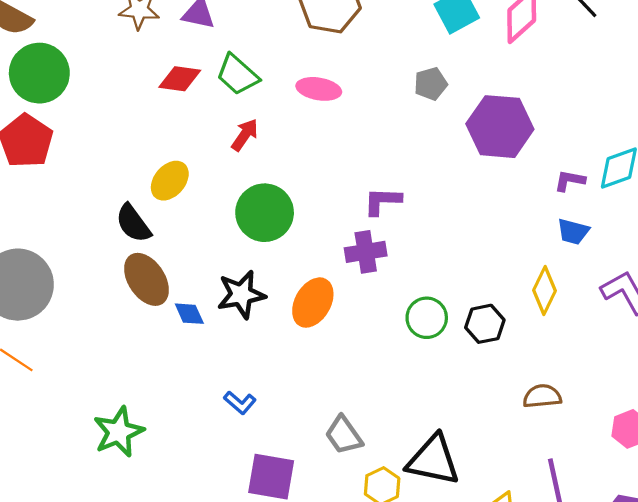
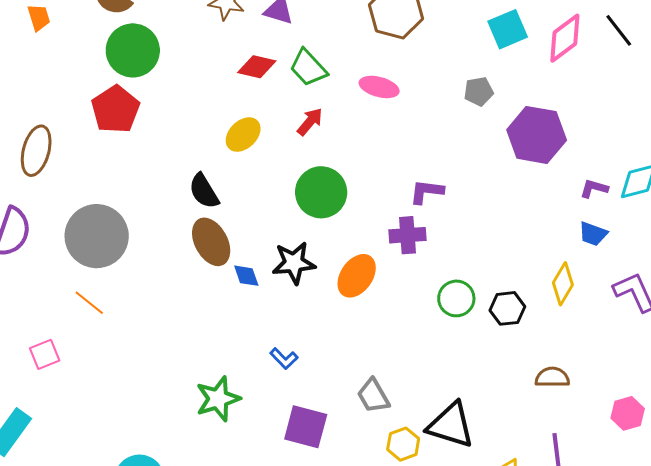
yellow ellipse: (170, 181) -> (243, 135), moved
green star: (119, 432) -> (218, 399), moved

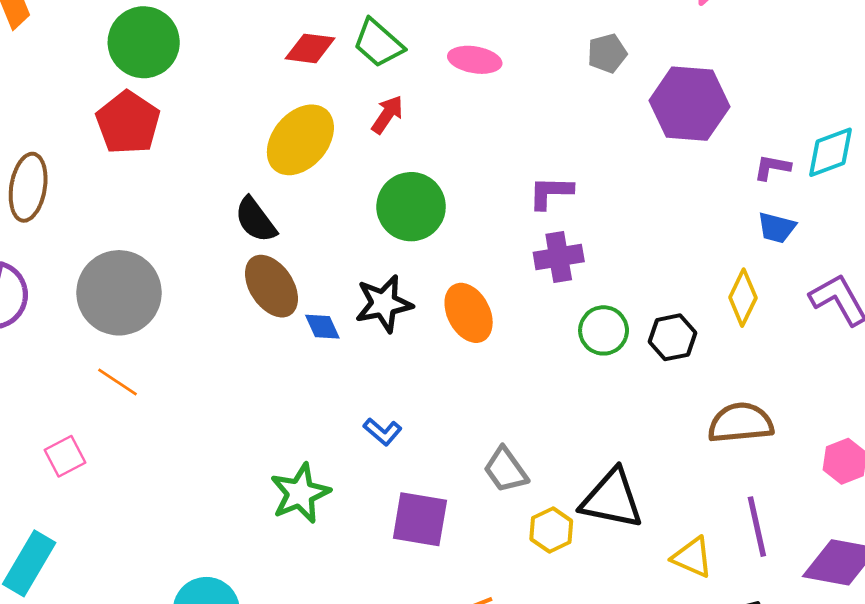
yellow ellipse: (243, 135) -> (300, 140), size x1.5
purple cross: (408, 235) -> (559, 257), moved
orange ellipse: (357, 276) -> (469, 313), turned -57
brown semicircle: (552, 377) -> (741, 423), size x1.4

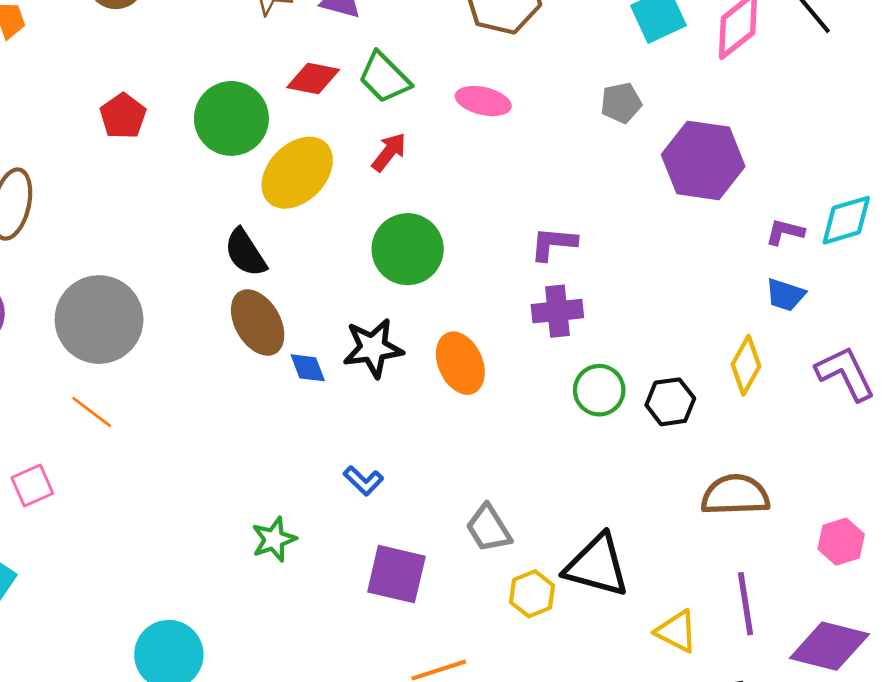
green circle: (144, 42) -> (231, 118), moved
red pentagon: (128, 123) -> (123, 116), moved, size x0.7
green star: (300, 493) -> (274, 539), size x0.7

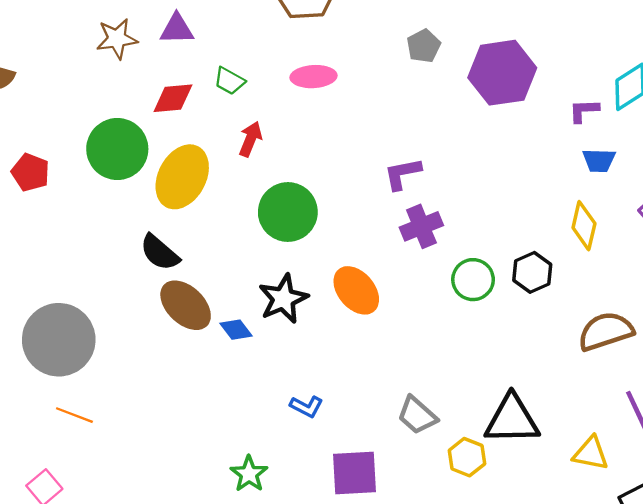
green trapezoid: (384, 78) -> (229, 81), size x0.7

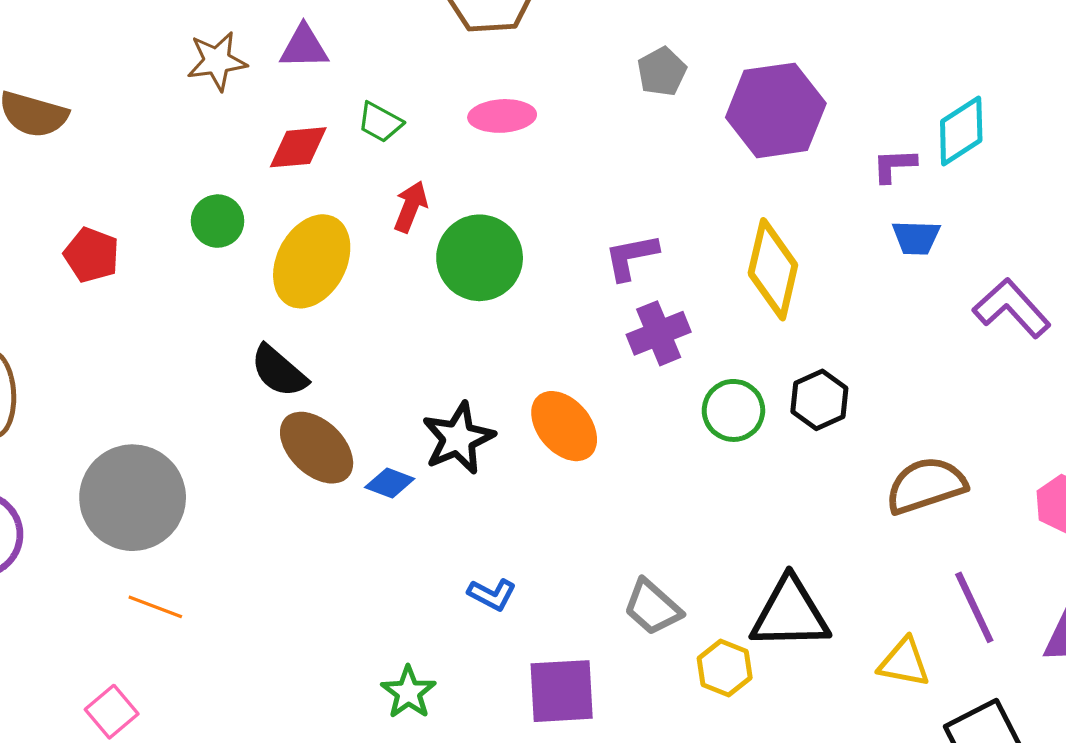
green circle: (117, 149) -> (218, 221), size x0.6
green circle: (288, 212) -> (480, 258), moved
yellow diamond: (584, 226) -> (773, 269), moved, size x1.4
blue diamond: (236, 330) -> (390, 483), turned -32

